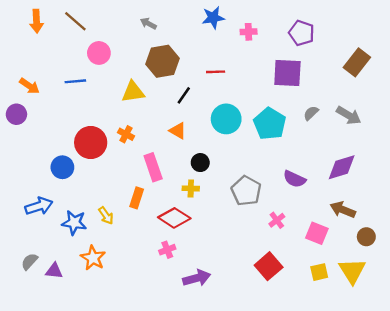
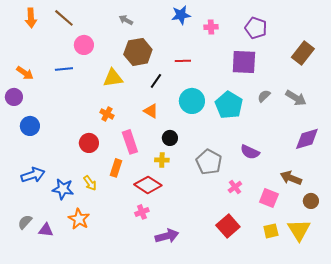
red circle: (91, 143) -> (89, 143), moved, size x0.7
blue circle: (62, 167) -> (30, 126), moved
purple diamond: (342, 167) -> (307, 139), moved

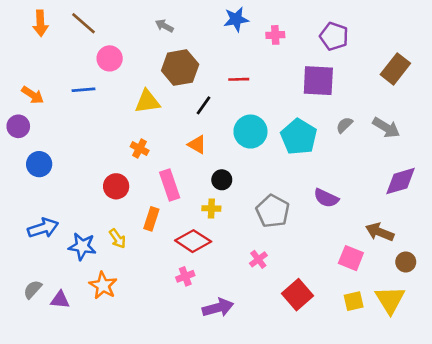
pink cross: (235, 187) -> (258, 259), moved

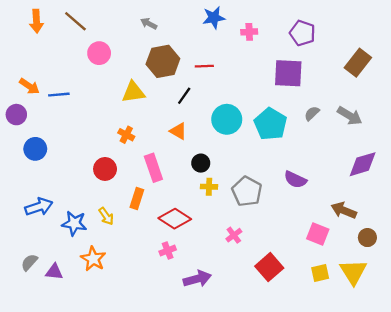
red line: (239, 79) -> (204, 66), moved
blue line: (83, 90) -> (59, 95), moved
yellow cross: (211, 208) -> (209, 187), moved

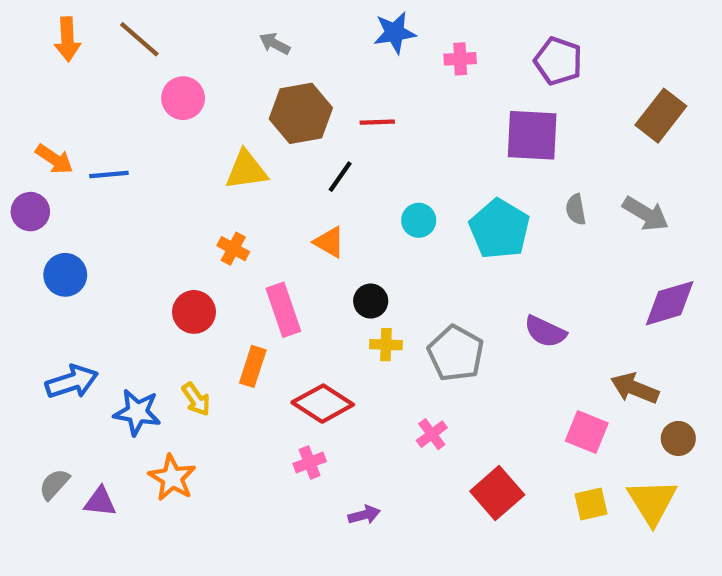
gray semicircle: (312, 113) -> (576, 209), turned -56
cyan circle: (227, 119) -> (419, 220), size x0.6
purple arrow: (197, 279) -> (364, 515), size x0.6

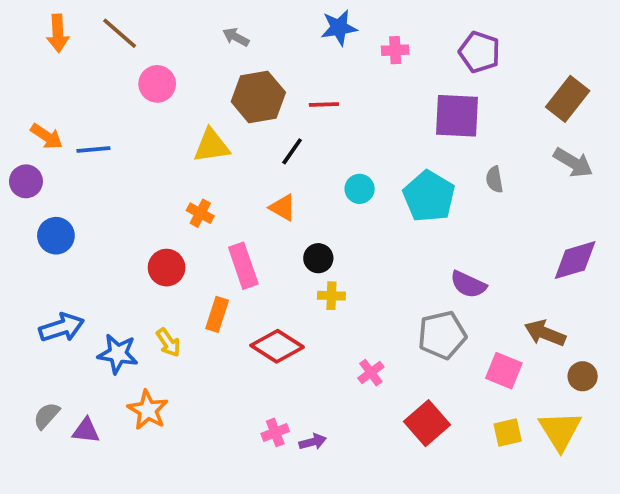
gray arrow: (646, 214) -> (573, 163), moved
gray pentagon: (456, 353) -> (442, 335), moved, turned 30
pink cross: (310, 462) -> (275, 432), moved

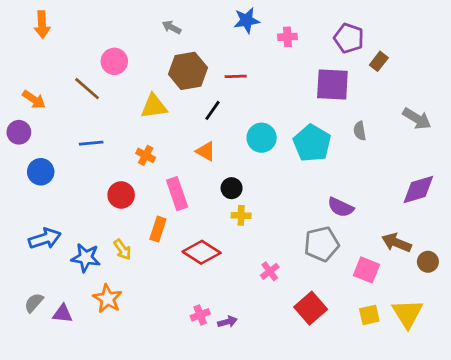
brown line: (120, 33) -> (87, 89), moved
brown rectangle: (568, 99) -> (379, 61), moved, size x0.6
blue line: (93, 149) -> (91, 143), moved
cyan circle: (360, 189) -> (262, 138), size x1.4
brown circle: (583, 376) -> (428, 262), moved

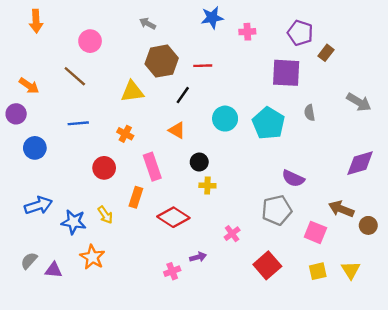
pink circle: (114, 61) -> (90, 41), moved
yellow triangle: (407, 314) -> (351, 270), size x0.7
purple arrow: (227, 322) -> (198, 257), moved

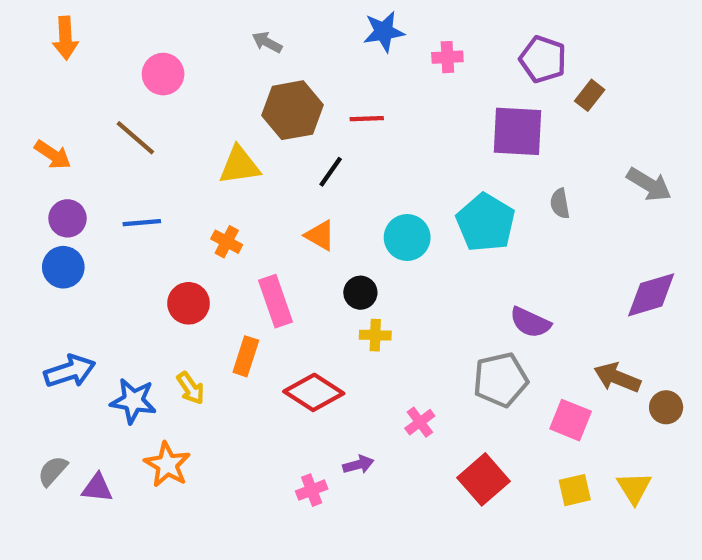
purple circle: (16, 114) -> (68, 218), moved
cyan circle: (225, 119) -> (407, 237), moved

